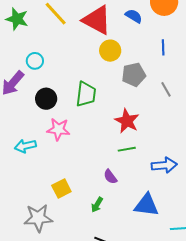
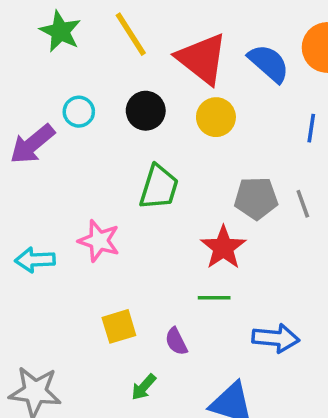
blue semicircle: (134, 16) -> (269, 63), size x1.4
gray pentagon: (134, 75) -> (256, 198), moved
black circle: (46, 99) -> (146, 111), moved
yellow square: (61, 188) -> (119, 326), moved

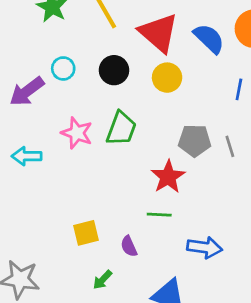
pink star: (99, 241) -> (77, 133), moved
cyan arrow: (35, 260) -> (27, 156), moved

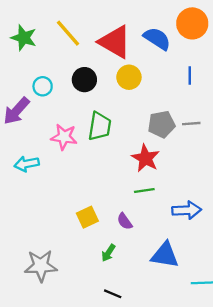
gray line: (230, 146) -> (191, 124), turned -66

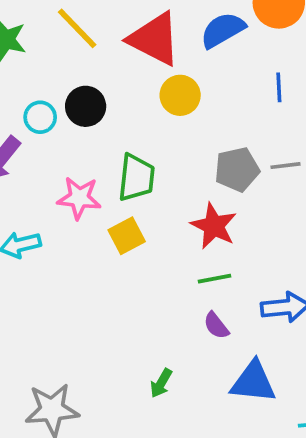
blue semicircle: (157, 39) -> (223, 30), turned -60
black circle: (84, 80) -> (86, 106), moved
yellow square: (87, 217) -> (127, 236), moved
purple semicircle: (125, 221) -> (216, 326), moved

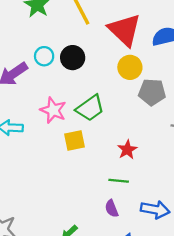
gray pentagon: (237, 169) -> (152, 92), moved
green trapezoid: (136, 178) -> (90, 108), turned 32
red star: (214, 226) -> (127, 150), size x0.7

